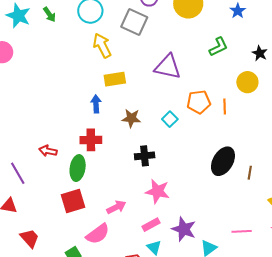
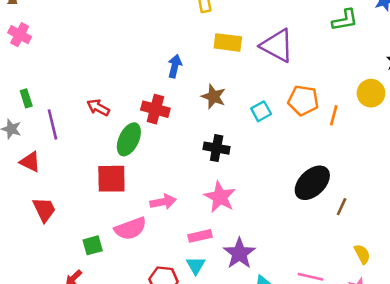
green L-shape: (218, 47) -> (345, 20), moved
yellow rectangle: (115, 79) -> (228, 42), moved

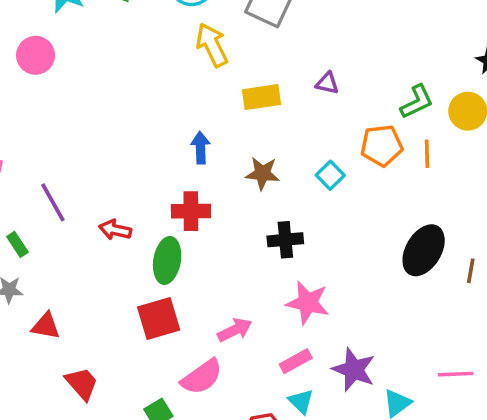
green L-shape: (345, 20) -> (417, 102), moved
purple triangle: (277, 46) -> (327, 83), size x0.5
purple line: (53, 124) -> (53, 202), moved

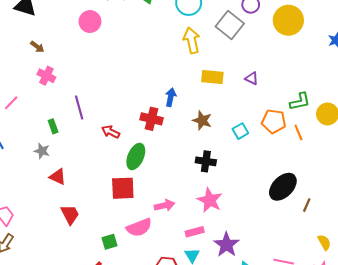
orange line: (427, 154) -> (298, 132), turned -35
red cross: (191, 211) -> (152, 119), moved

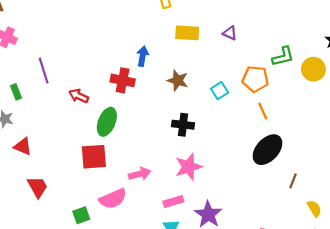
orange line: (298, 132) -> (263, 111), moved
pink star: (210, 200) -> (189, 167), turned 30
brown line: (307, 205) -> (293, 181), moved

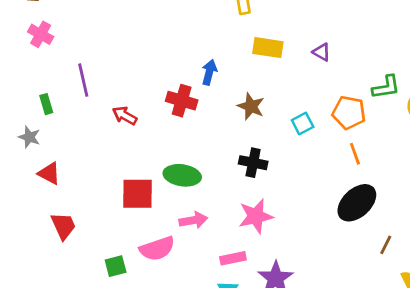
green ellipse: (107, 122) -> (182, 175), moved, turned 72

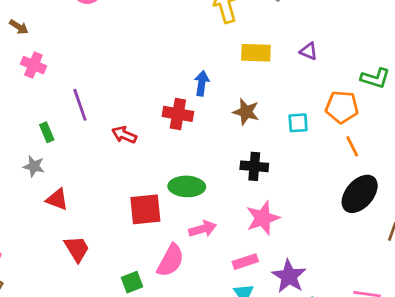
green L-shape: (386, 87) -> (375, 78), turned 32
cyan square: (303, 124) -> (298, 123), turned 30
pink semicircle: (157, 249) -> (171, 261), turned -36

